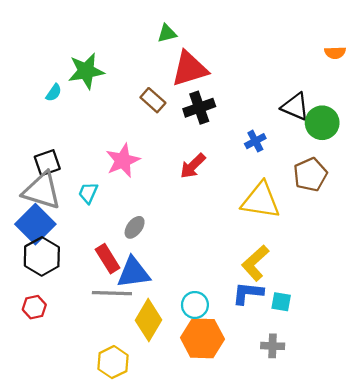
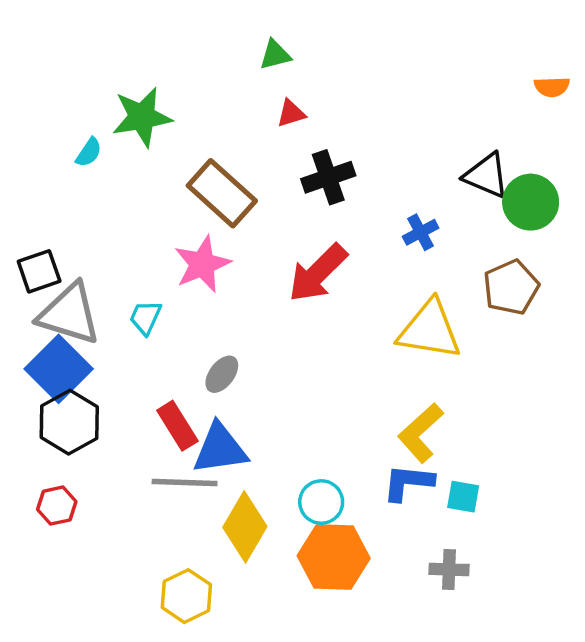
red triangle: (190, 69) -> (291, 113), moved, size x0.5
brown rectangle: (153, 100) -> (222, 193), moved, size x1.6
black square: (47, 163) -> (39, 271), moved
red arrow: (193, 166) -> (318, 273), size x1.4

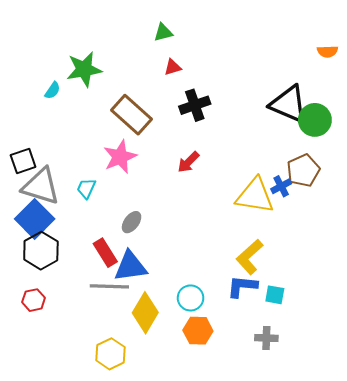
black triangle: (486, 175) -> (289, 104), size x1.4
blue cross: (421, 232) -> (281, 186), moved
red arrow: (318, 273) -> (188, 162), size x0.6
orange hexagon: (334, 557) -> (198, 331), size x0.7

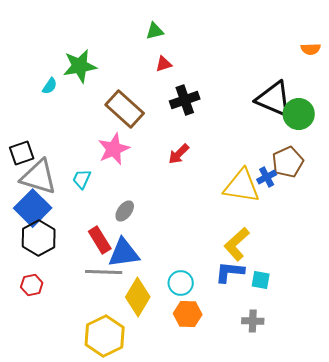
yellow hexagon: (110, 354) -> (105, 336), size x1.4

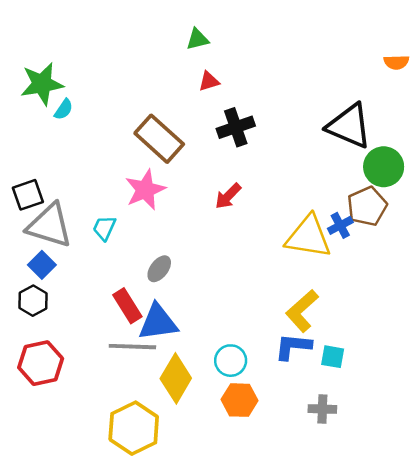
green star: (80, 66) -> (42, 84), moved
green circle: (299, 114) -> (384, 167), moved
blue square: (33, 208) -> (42, 265), size x0.6
black hexagon: (39, 238) -> (33, 301), moved, size x0.7
red hexagon: (32, 285) -> (41, 363), size x1.6

